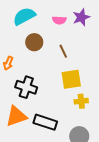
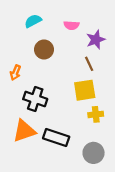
cyan semicircle: (24, 16) -> (33, 21), size x0.7
purple star: (81, 17) -> (96, 40), moved
brown line: (63, 51) -> (89, 64), moved

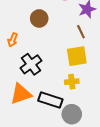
black cross: (35, 99) -> (31, 64), turned 35
yellow cross: (96, 114) -> (72, 82), moved
gray circle: (94, 153) -> (72, 114), moved

